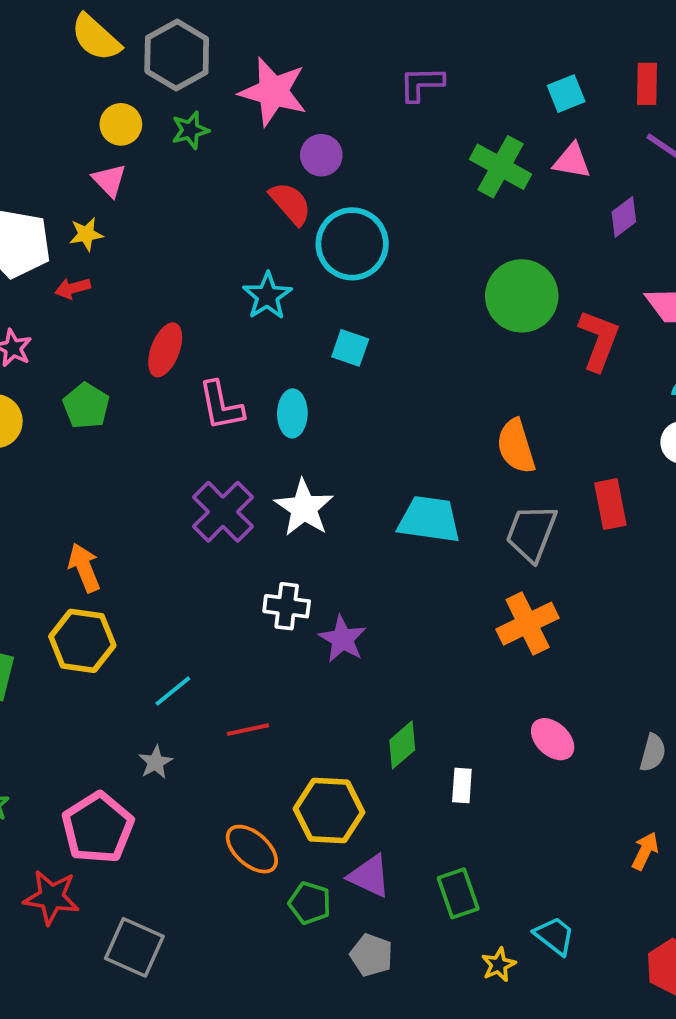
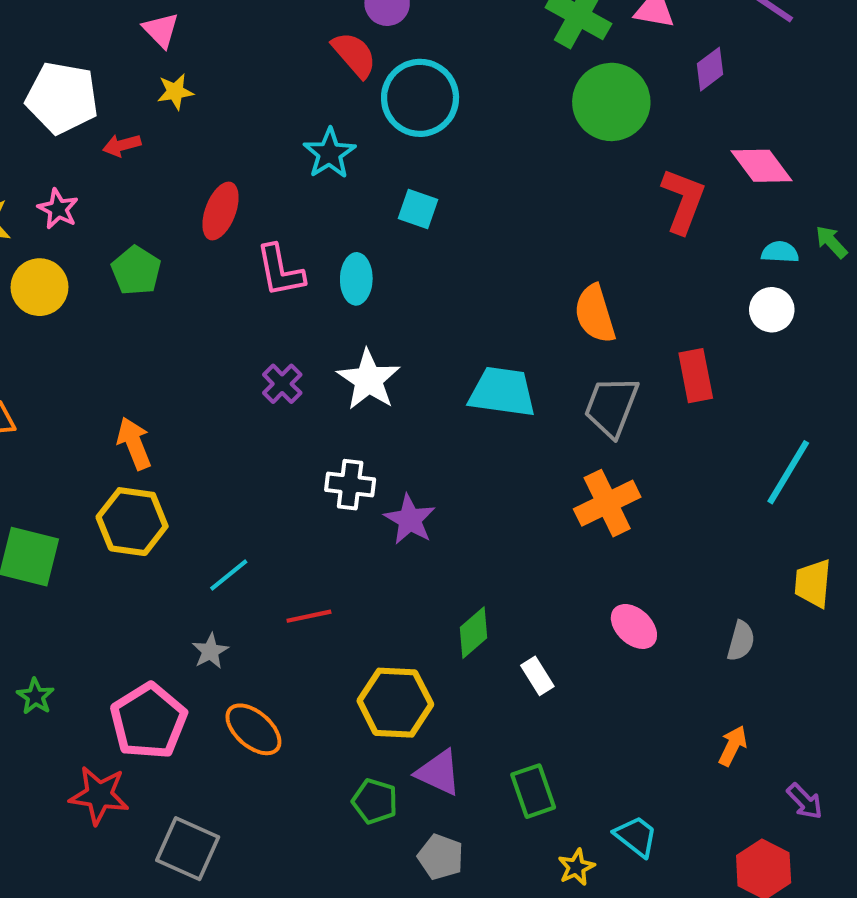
yellow star: (86, 234) -> (175, 92), moved
green circle: (522, 296) -> (611, 102), moved
purple cross: (223, 512) -> (282, 384), size x0.6
white rectangle: (462, 785) -> (537, 676), turned -36
orange ellipse: (252, 849) -> (253, 729), moved

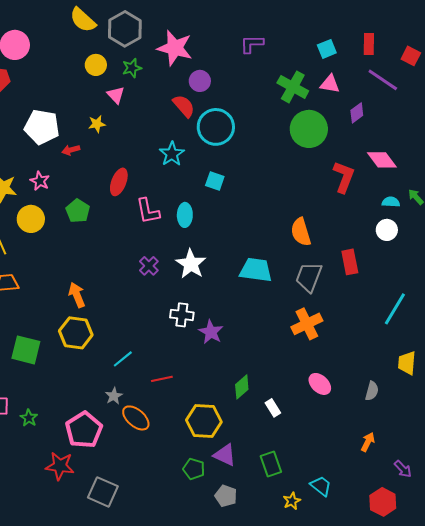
pink triangle: (161, 30) -> (116, 95), moved
orange ellipse: (253, 729) -> (136, 418), moved

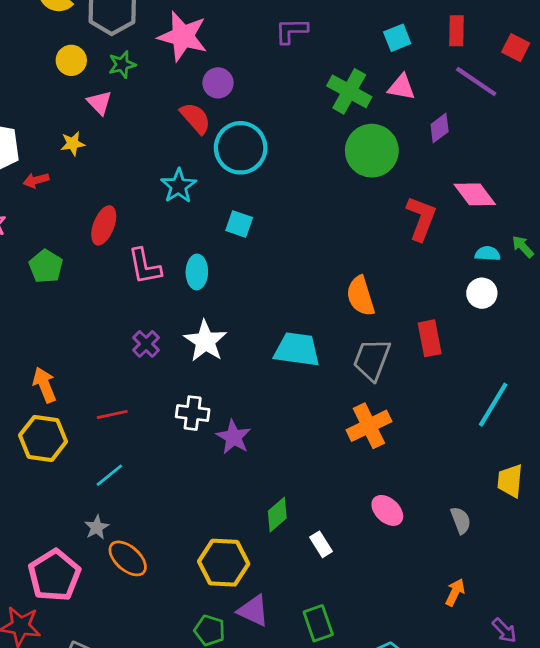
red line: (162, 379) -> (112, 414), moved
gray semicircle: (372, 391) -> (461, 520), turned -36

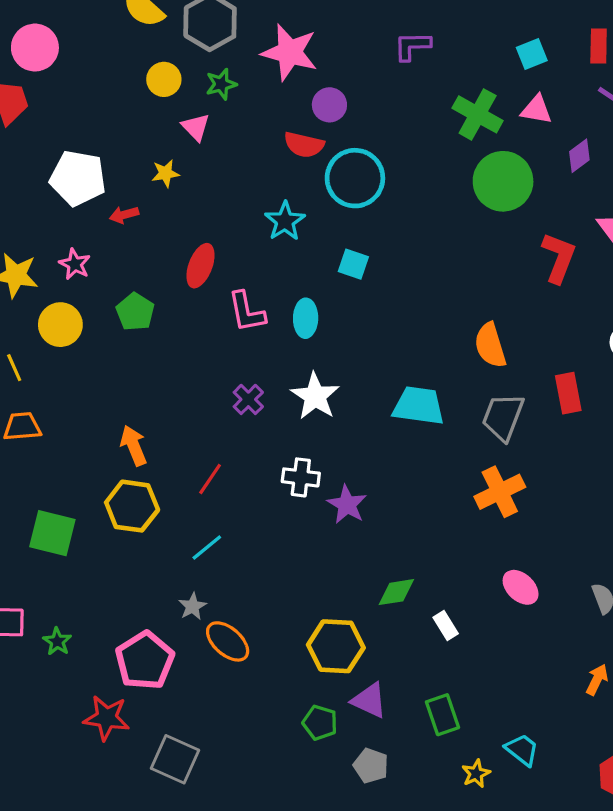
red semicircle: (195, 118) -> (304, 145), turned 144
red line: (112, 414) -> (210, 479), turned -44
green diamond: (277, 515) -> (396, 592), turned 32

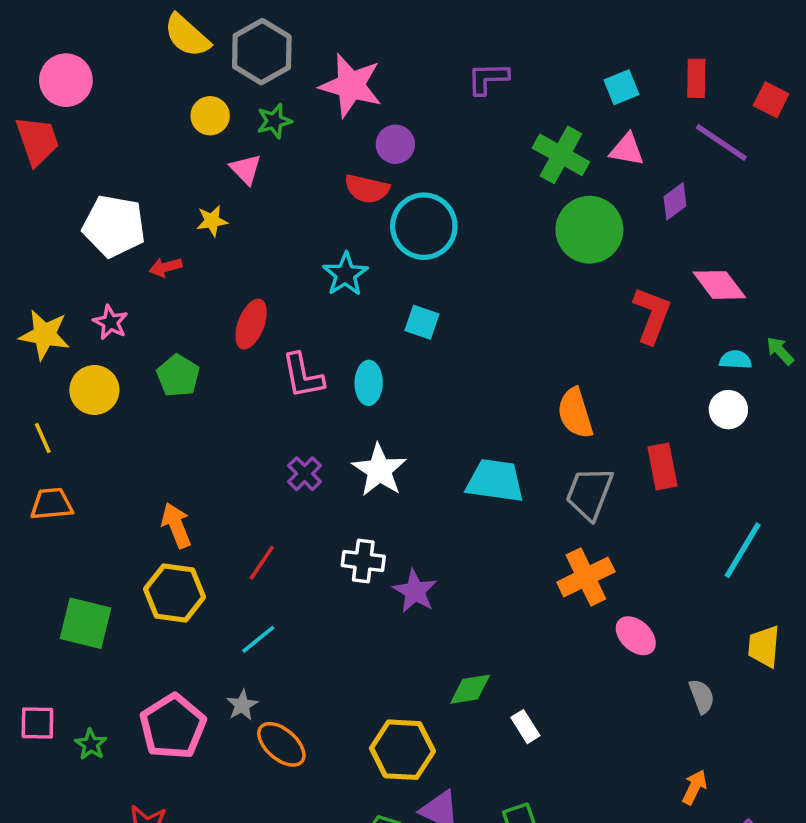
pink ellipse: (521, 587) -> (636, 636), moved
pink pentagon: (145, 661) -> (173, 727), moved

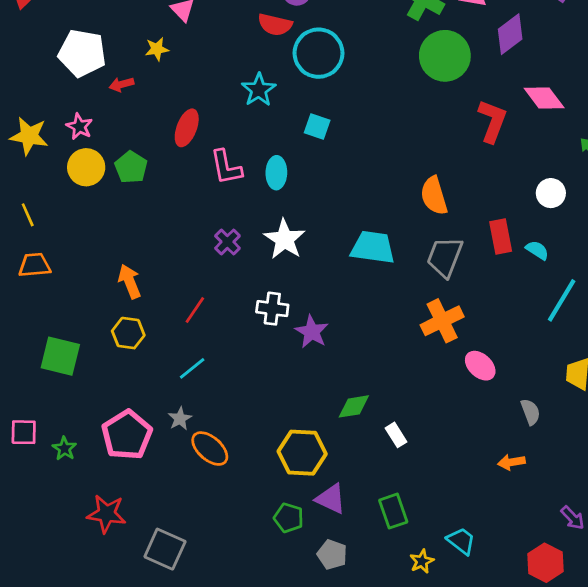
purple diamond: (675, 201) -> (510, 34), size x1.4
cyan semicircle: (735, 360) -> (537, 250), moved, turned 30
yellow circle: (94, 390) -> (86, 167), moved
yellow hexagon: (175, 593) -> (128, 333), size x0.7
orange arrow: (695, 787) -> (511, 462), moved, turned -125

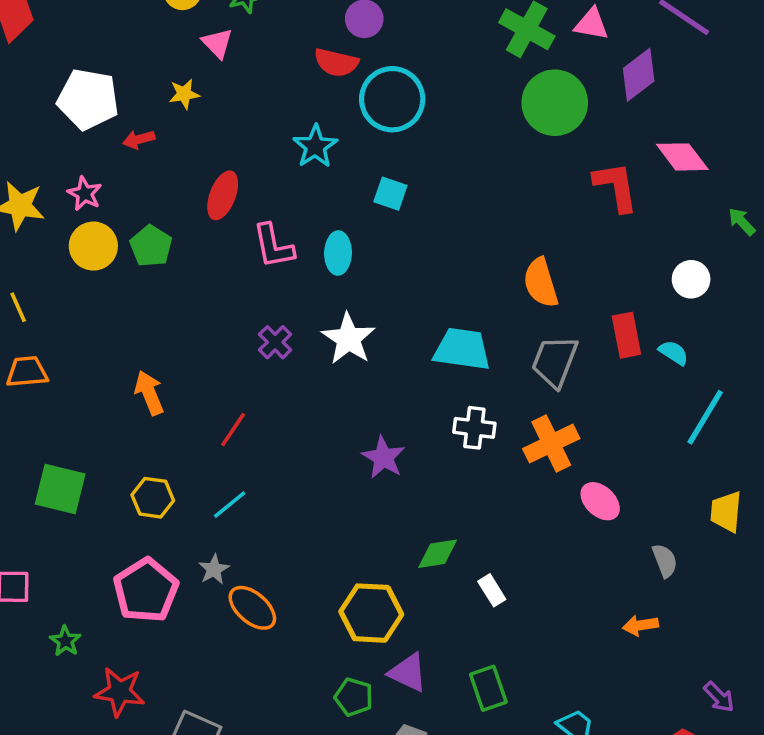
red L-shape: (492, 121) -> (616, 187), turned -30
white cross: (272, 309) -> (474, 428), moved
yellow hexagon: (128, 333) -> (153, 498), moved
green star: (64, 449) -> (65, 641), moved

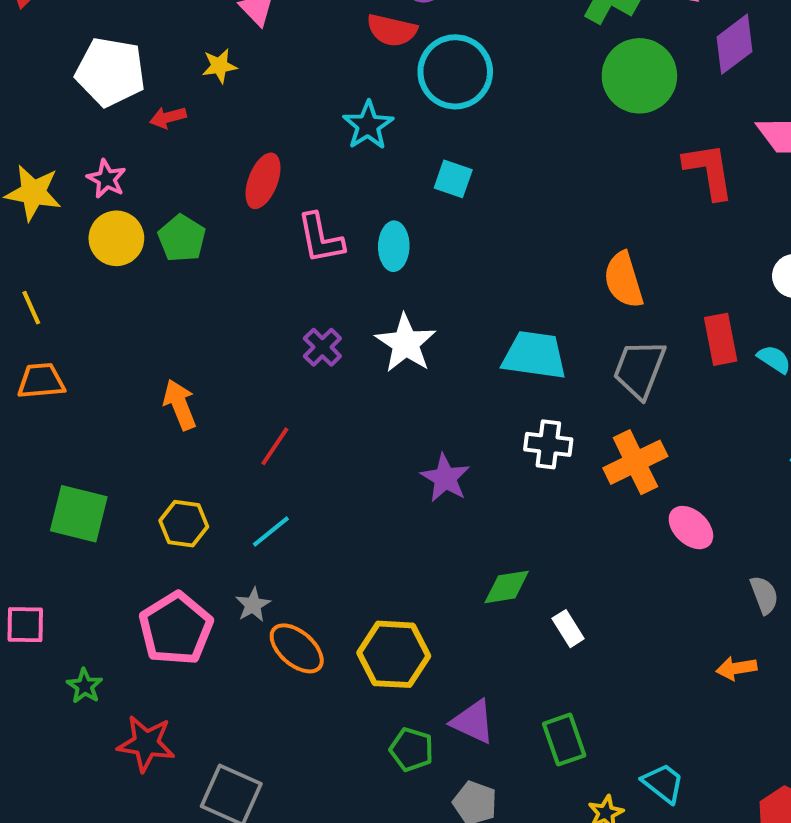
yellow hexagon: (371, 613) -> (394, 654), moved

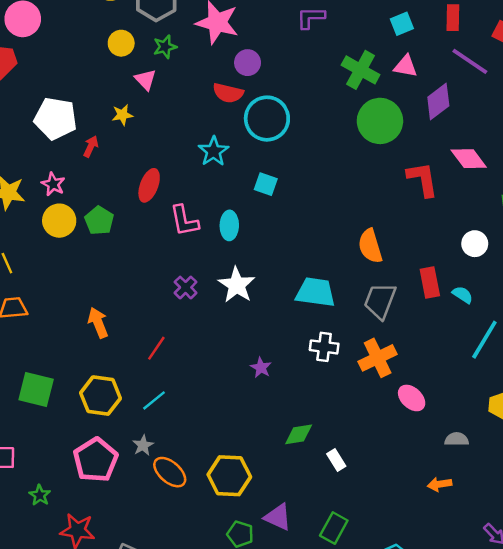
red arrow: (168, 117) -> (91, 146), turned 130
purple star: (445, 478) -> (261, 368), size x0.7
yellow hexagon: (184, 524) -> (100, 396), size x1.4
gray semicircle: (764, 595) -> (457, 439), turned -70
green rectangle: (564, 740) -> (334, 528), turned 48

